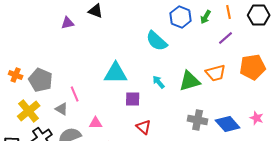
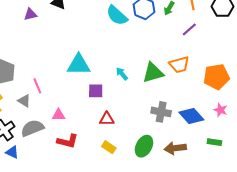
cyan semicircle: (157, 41) -> (117, 15), moved
orange pentagon: (253, 67) -> (216, 77), moved
red triangle: (144, 127) -> (107, 119), turned -42

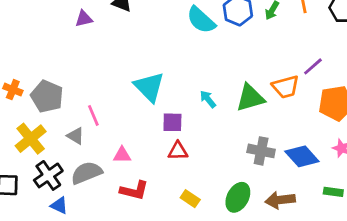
purple line: (189, 29) -> (313, 66), moved
cyan triangle: (79, 65) -> (149, 87), turned 45
red triangle: (107, 119) -> (178, 151), moved

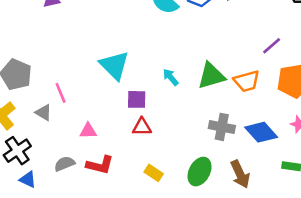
orange trapezoid: (286, 87) -> (247, 81), moved
gray semicircle: (87, 173) -> (64, 164), moved, size x0.7
brown arrow: (280, 200) -> (240, 174), turned -108

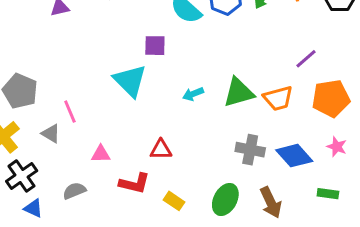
cyan arrow: (171, 77) -> (193, 94), turned -72
purple square: (137, 99) -> (155, 46), moved
red L-shape: (100, 165) -> (134, 183), moved

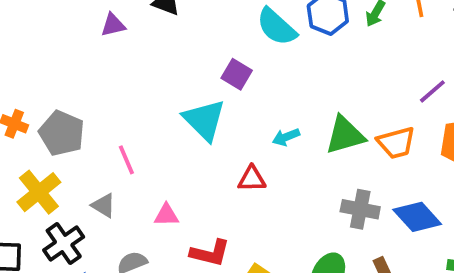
purple square: (155, 46) -> (237, 74), turned 30
gray triangle: (51, 134) -> (104, 205), moved
red triangle: (161, 150) -> (252, 179), moved

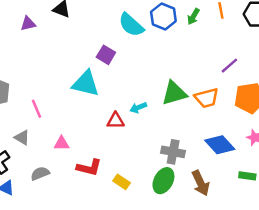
cyan triangle: (204, 120) -> (86, 84), turned -32
cyan arrow: (286, 137) -> (138, 108), moved
gray cross: (360, 209) -> (173, 152), moved

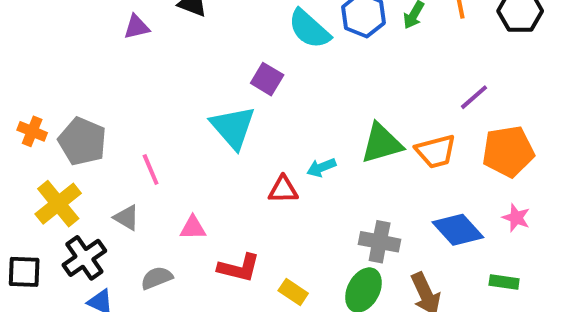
cyan triangle: (86, 84) -> (233, 127), turned 36

